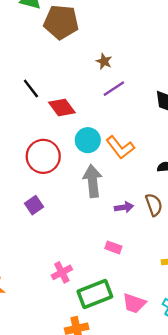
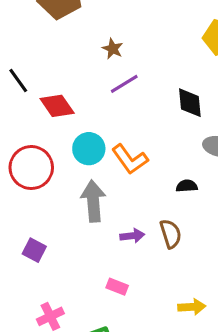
purple square: (34, 205) -> (34, 250), moved, turned -30

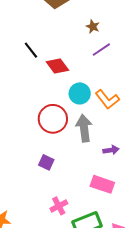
red circle: (31, 168) -> (53, 119), moved
pink rectangle: (117, 287) -> (102, 184), size x1.6

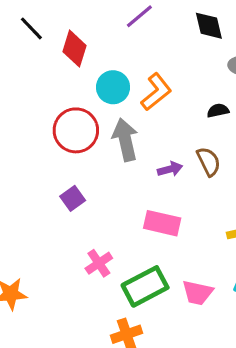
red diamond: (57, 66) -> (74, 49), turned 60
orange L-shape: (107, 99) -> (156, 92), turned -85
purple square: (46, 162) -> (73, 198), turned 35

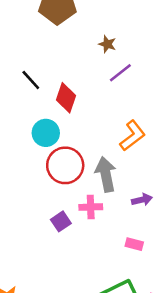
cyan circle: (113, 87) -> (46, 133), moved
pink rectangle: (162, 223) -> (134, 244), size x0.6
pink cross: (99, 263) -> (91, 207), moved, turned 30

